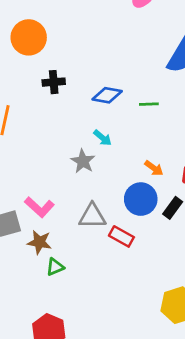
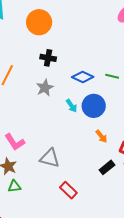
green line: (149, 104) -> (112, 76), moved
gray star: (83, 161) -> (45, 88), moved
blue circle: (141, 199) -> (94, 106), moved
red rectangle: (121, 236) -> (68, 190), moved

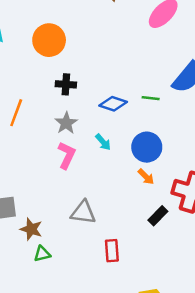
blue circle: (94, 106) -> (147, 147), moved
pink L-shape: (15, 142) -> (67, 155), moved, turned -115
red rectangle: (68, 190) -> (112, 251), turned 48

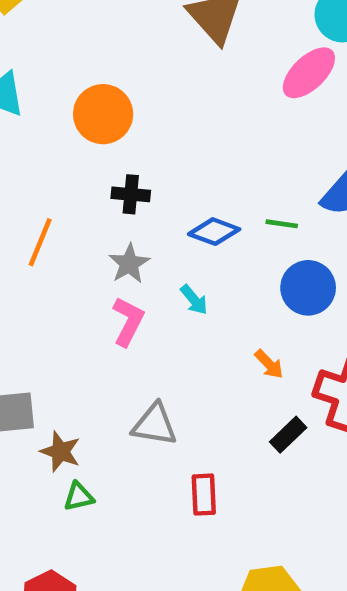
blue circle: (147, 147) -> (308, 288), moved

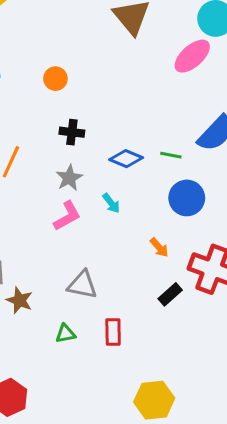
orange circle: (103, 114) -> (55, 79), size x0.6
pink L-shape: (128, 321) -> (67, 216), turned 32
green triangle: (79, 497) -> (65, 334), moved

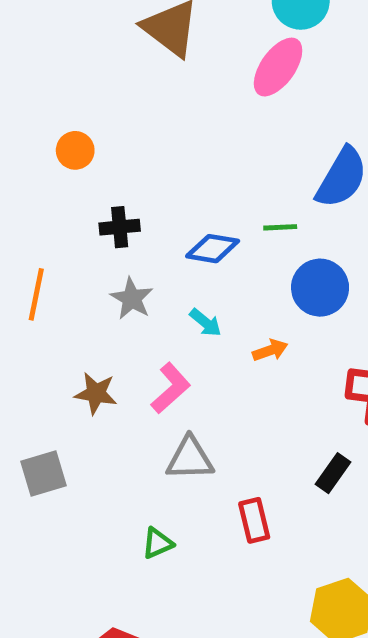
pink L-shape: (67, 216) -> (171, 388), moved
orange arrow: (159, 247) -> (270, 350), moved, turned -55
black rectangle: (170, 294) -> (333, 473), moved
brown star: (20, 300) -> (96, 393), moved
green triangle: (65, 334) -> (157, 543), moved

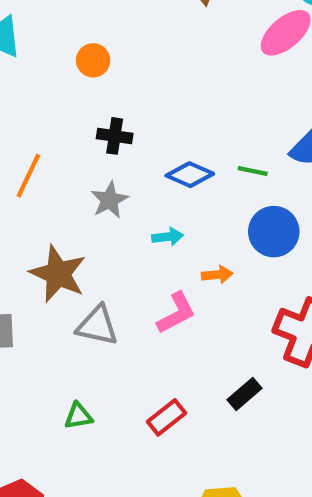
cyan arrow: (206, 323) -> (168, 237), turned -60
pink L-shape: (171, 388) -> (176, 313), moved
brown star: (96, 393) -> (58, 274), size x1.5
gray triangle: (190, 458) -> (97, 326), moved
red rectangle: (254, 520) -> (167, 417), turned 51

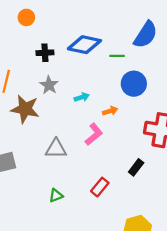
blue diamond: (190, 175) -> (84, 45), moved, size x1.4
brown star: (58, 274) -> (25, 109), moved

